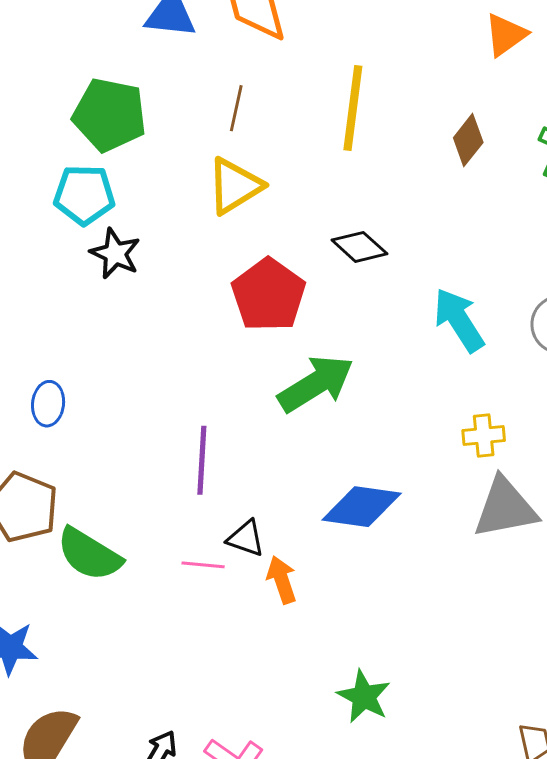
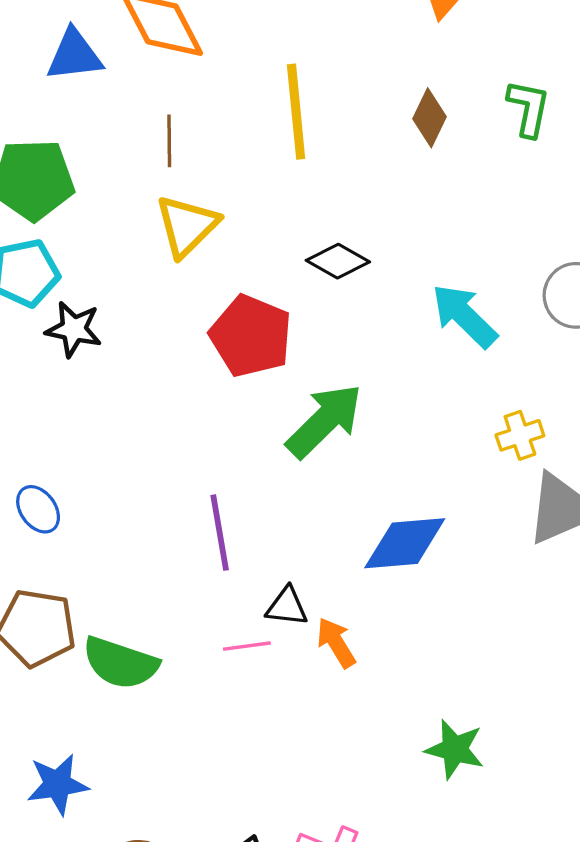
blue ellipse: (48, 404) -> (38, 509), turned -30

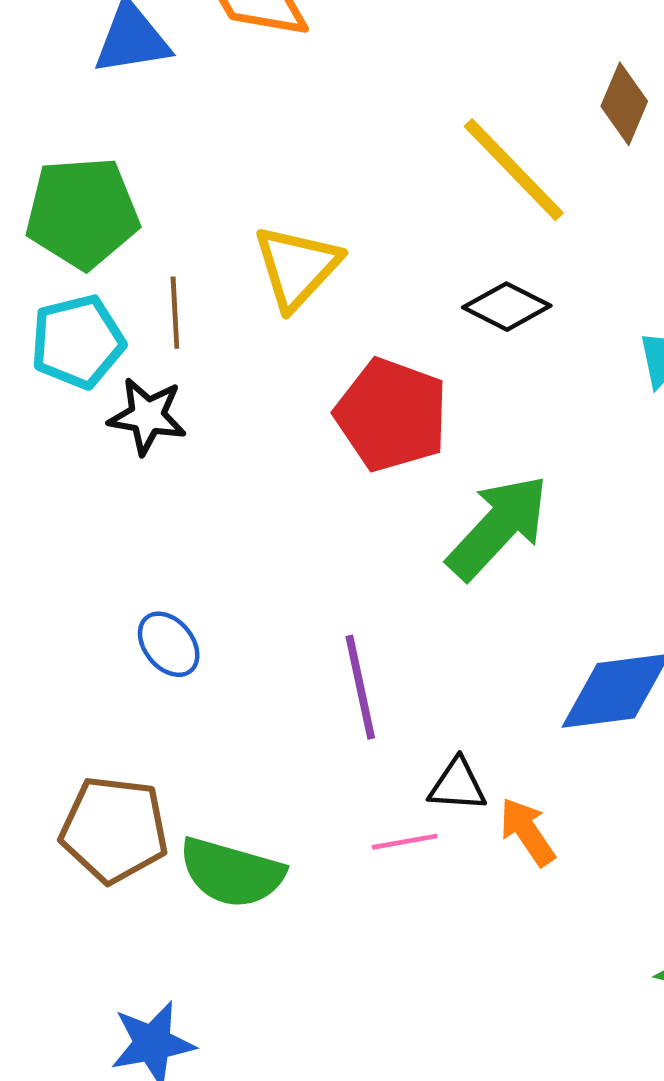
yellow line: (296, 112) -> (514, 170), moved, turned -36
brown line: (169, 141) -> (175, 313), moved
blue ellipse: (38, 509) -> (169, 644), moved

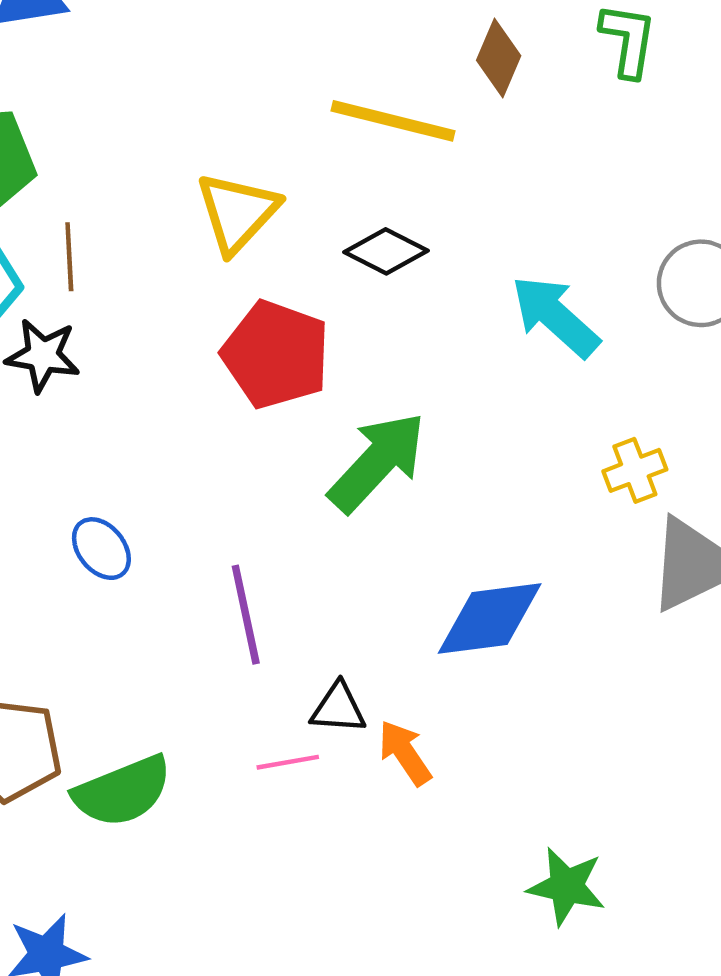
yellow line: (514, 170) -> (393, 121), turned -32
yellow triangle: (297, 267) -> (237, 212), moved
blue ellipse: (169, 644) -> (101, 549), moved
green semicircle: (232, 873) -> (123, 791), turned -38

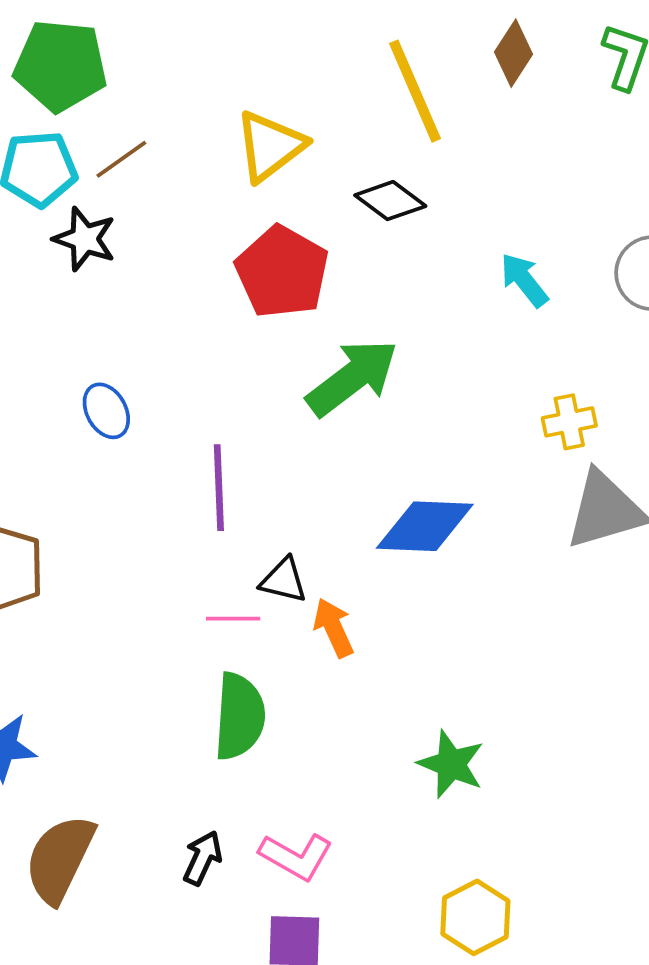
yellow line: (393, 121) -> (415, 91), turned 43
brown line: (69, 257) -> (121, 159), turned 48
cyan arrow: (555, 316) -> (524, 280), size x0.7
green semicircle: (123, 791) -> (239, 716), moved, turned -74

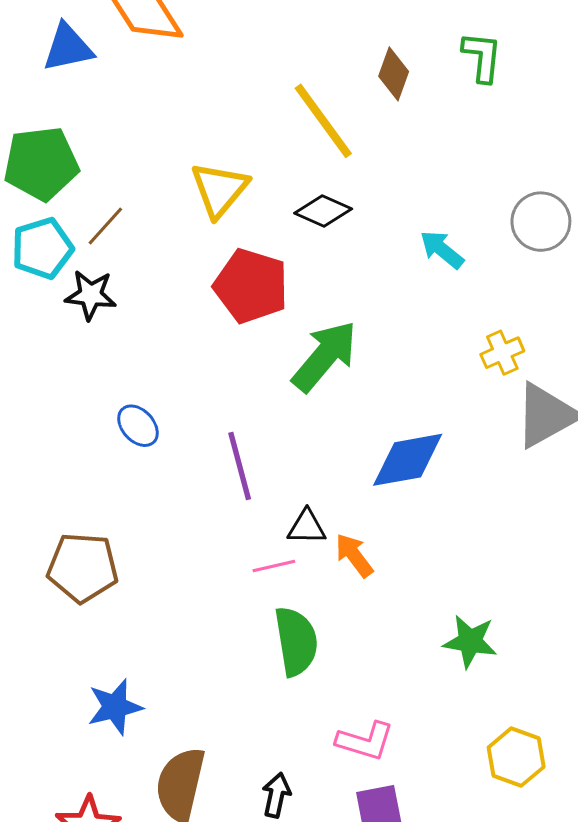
black arrow: (202, 858) -> (276, 795), moved

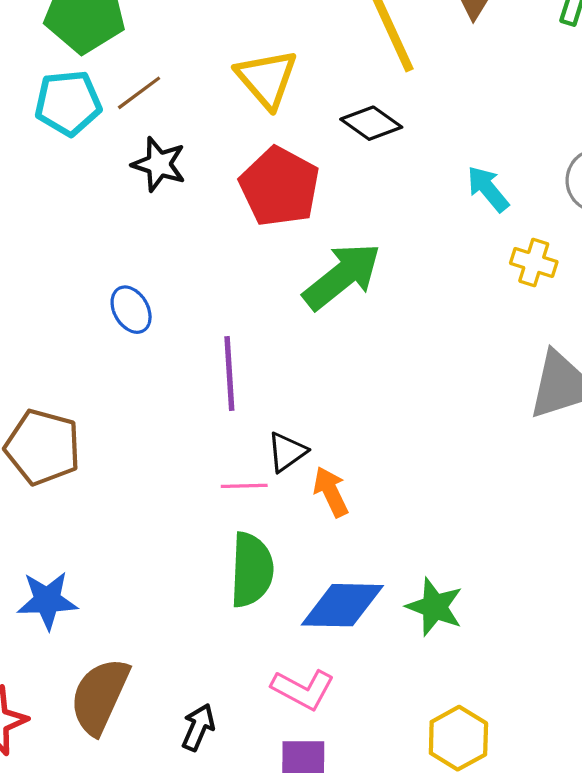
yellow triangle: (219, 190) -> (267, 79), turned -32
black star: (91, 295) -> (159, 164), moved
yellow cross: (502, 353) -> (534, 262), moved, turned 30
blue diamond: (408, 460) -> (342, 605), moved
black triangle: (307, 527) -> (287, 452), turned -48

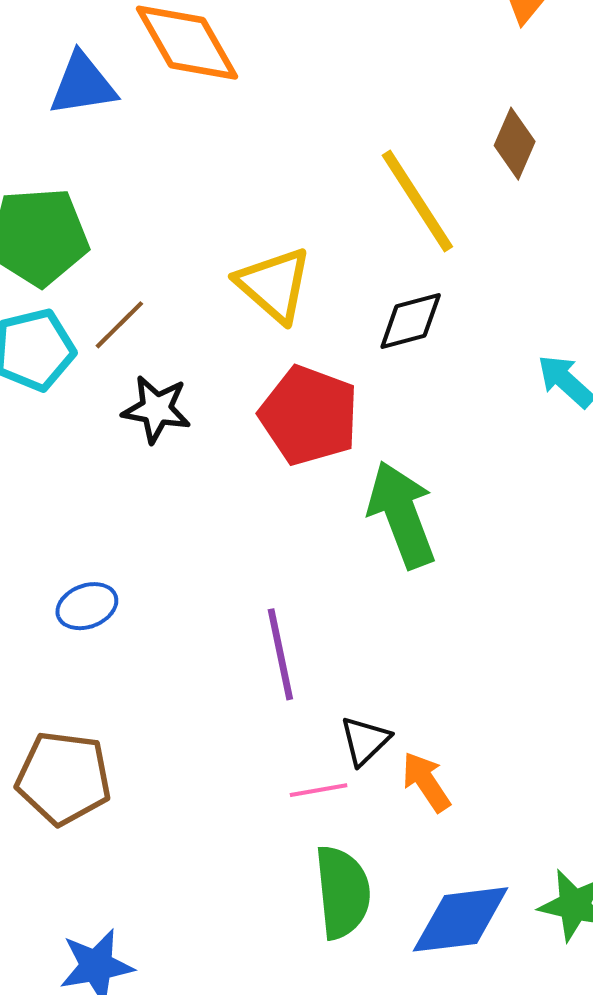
black diamond: (371, 123) -> (411, 321), turned -42
green arrow: (342, 276) -> (402, 514), turned -64
blue ellipse: (131, 310) -> (87, 606), moved, turned -72

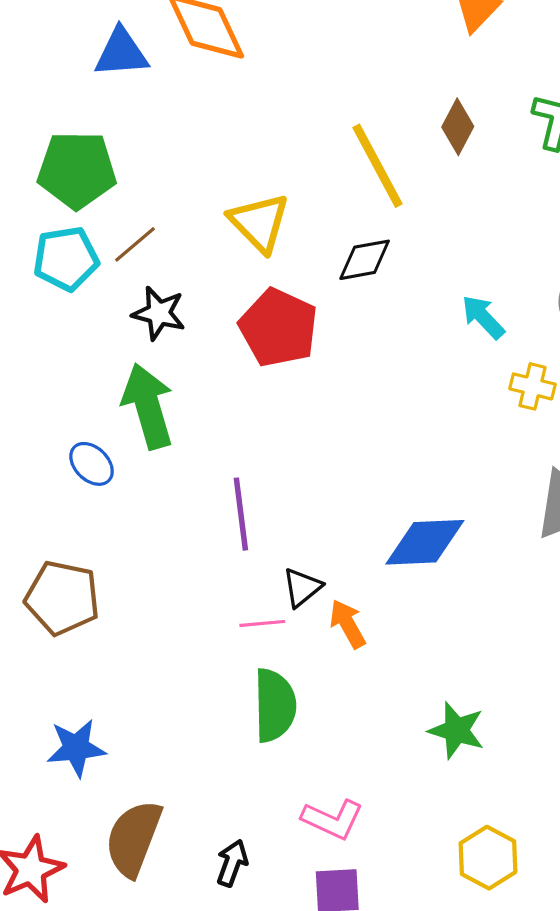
green arrow: (402, 514) -> (148, 406), moved
blue ellipse: (87, 606) -> (92, 464), turned 60
blue diamond: (461, 919) -> (425, 542), moved

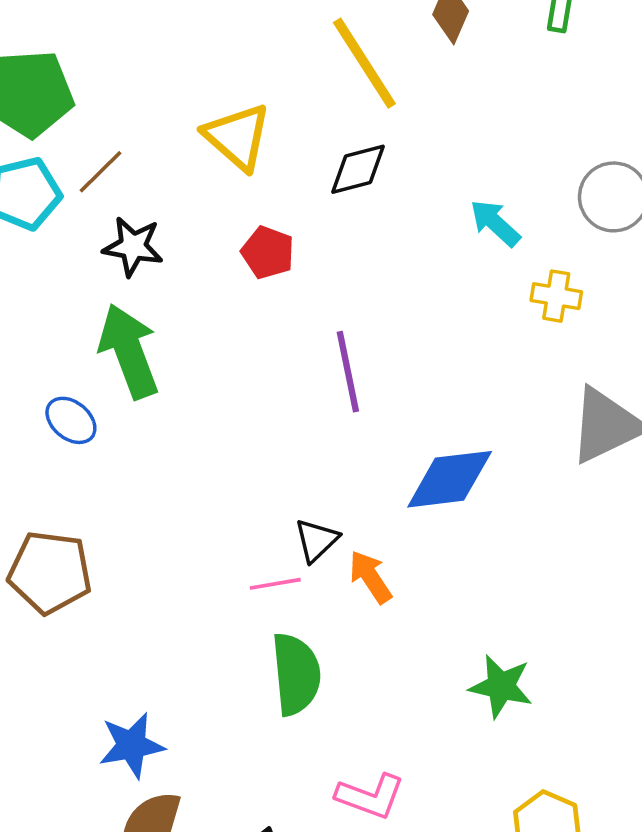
red pentagon: (279, 328) -> (268, 252), size x0.6
purple line: (241, 514) -> (348, 372), moved
blue star: (76, 748) -> (132, 745), moved

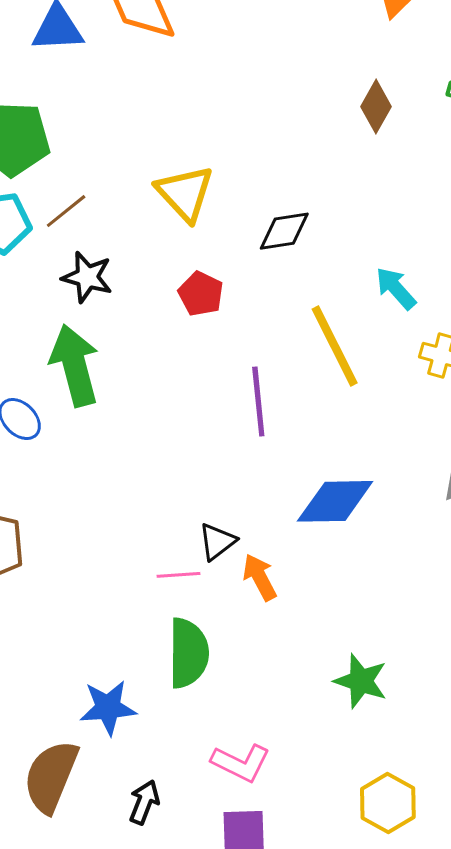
yellow line: (364, 63) -> (335, 346), moved
blue star: (132, 745) -> (108, 708), moved

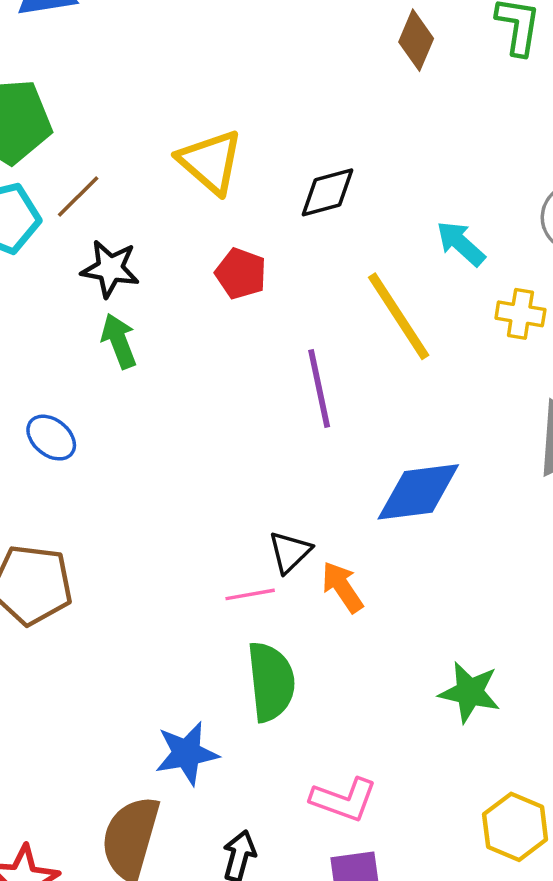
green arrow: (75, 365) -> (119, 341), moved, size x0.6

